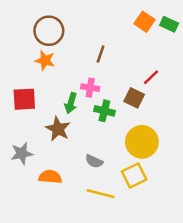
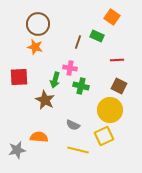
green rectangle: (169, 24) -> (97, 36), moved
red line: (151, 77) -> (117, 60), turned 40
brown square: (134, 98) -> (119, 86), moved
gray star: (22, 154) -> (17, 150), moved

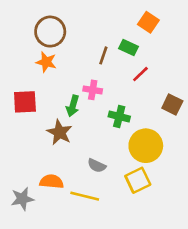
red line: (117, 60) -> (140, 74), moved, turned -40
green cross: (81, 86) -> (119, 116), moved
brown square: (119, 86) -> (172, 105), moved
yellow line: (78, 150) -> (85, 196), moved

